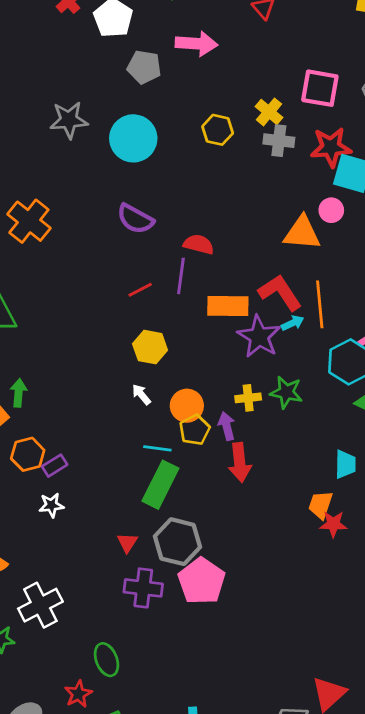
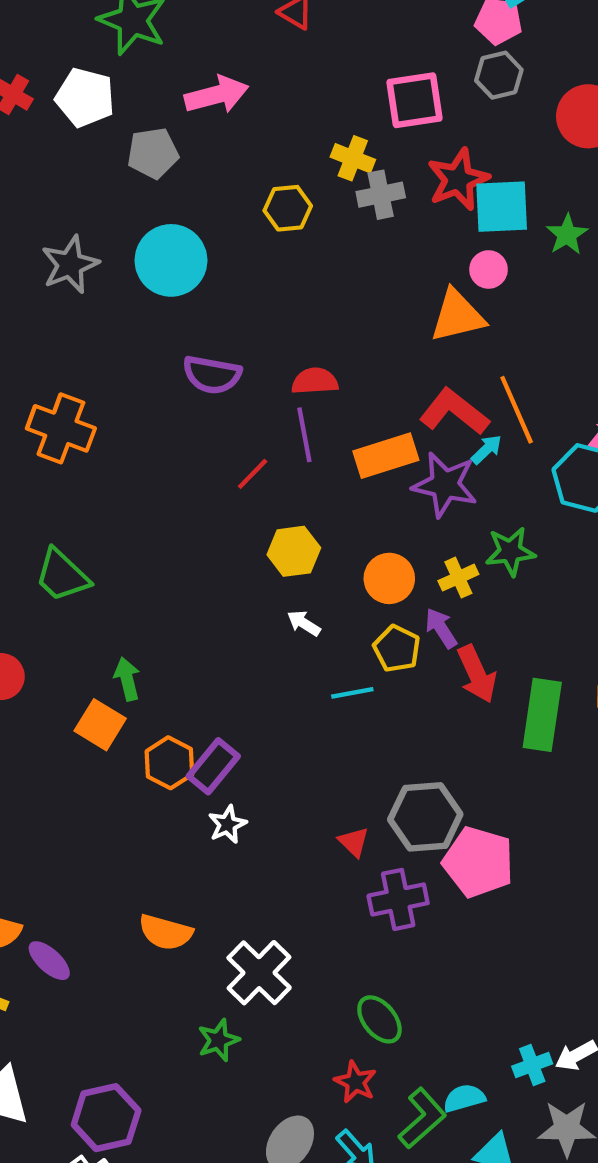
orange circle: (187, 406) -> (389, 578), moved
purple rectangle: (55, 466) -> (213, 766), size x1.4
green rectangle: (160, 485) -> (542, 715), moved

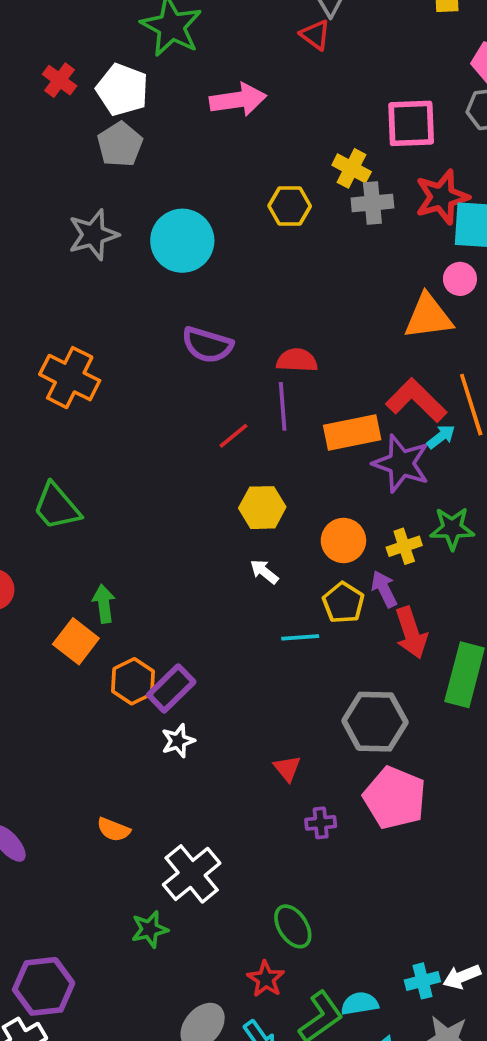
gray pentagon: (153, 153) -> (120, 144), moved, turned -30
gray hexagon: (425, 817) -> (375, 722), moved
purple cross: (398, 899) -> (321, 823), size x0.6
orange semicircle: (166, 932) -> (114, 830), size x0.7

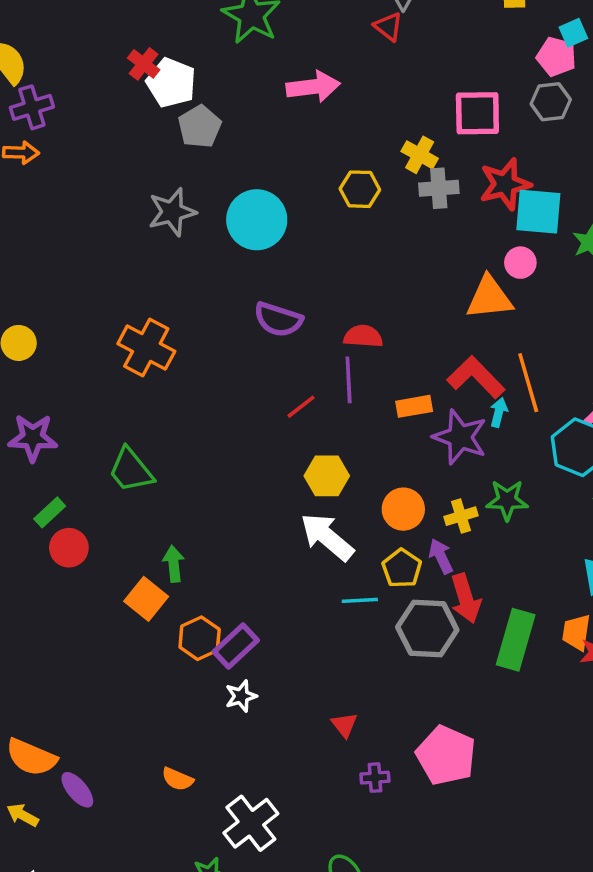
white pentagon: (122, 90) -> (171, 83), moved
orange rectangle: (352, 432) -> (414, 406), size x0.7
cyan arrow: (441, 437) -> (499, 412), turned -40
white arrow: (264, 572) -> (327, 537), size x2.0
gray hexagon: (375, 722) -> (427, 629), moved

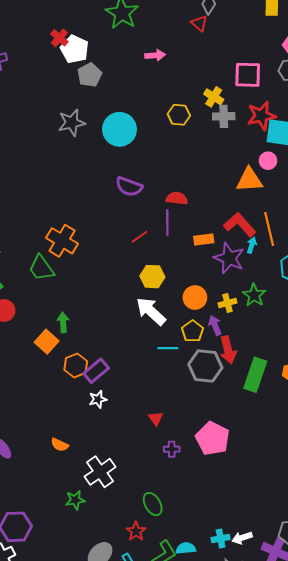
pink arrow: (313, 87) -> (155, 55), size x0.7
orange cross: (146, 347) -> (62, 241), moved
green star: (507, 500) -> (254, 295), turned 30

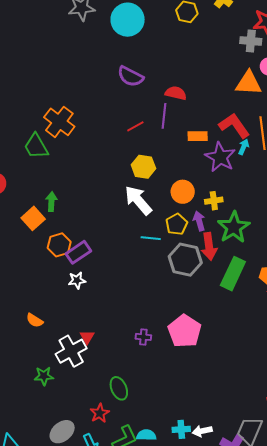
gray cross: (224, 116) -> (251, 41), moved
green star: (254, 295) -> (234, 227), moved, size x1.4
red triangle: (156, 418) -> (87, 337), moved

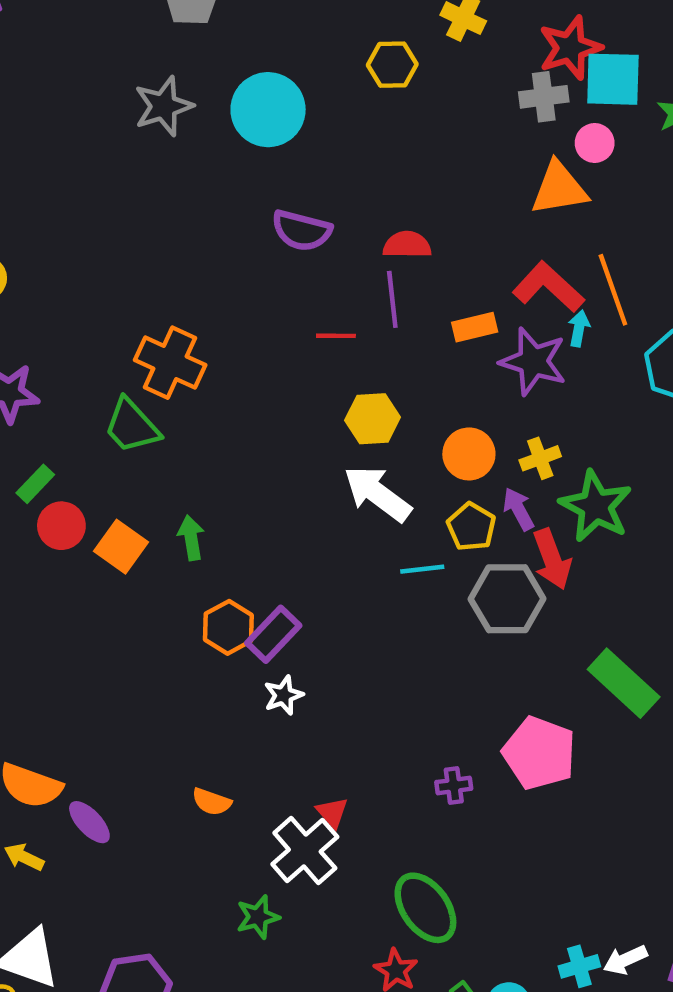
red line: (135, 126) -> (336, 336), turned 42
orange square: (33, 218) -> (121, 547), moved
green rectangle: (233, 274) -> (624, 683), moved, turned -60
green ellipse: (119, 388) -> (425, 908), size x1.4

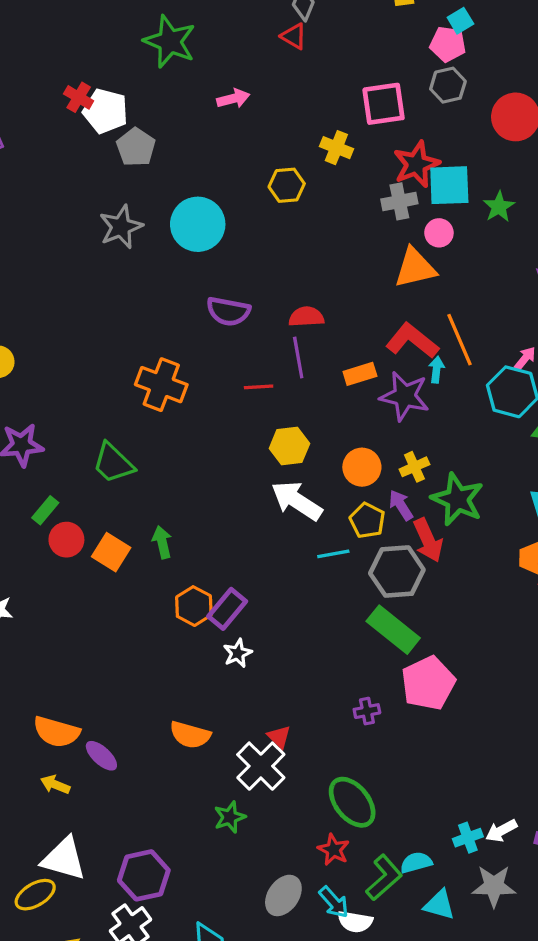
orange cross: (170, 363) -> (161, 385), moved
green rectangle: (624, 683) -> (393, 630), moved
pink pentagon: (539, 753) -> (428, 683), turned 30
orange semicircle: (212, 802) -> (190, 735), size x1.4

